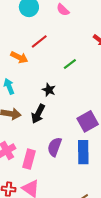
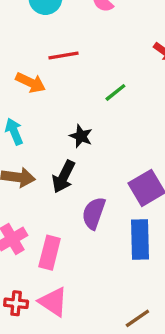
red line: (39, 41) -> (63, 55), turned 30
purple semicircle: (55, 147) -> (94, 213), moved

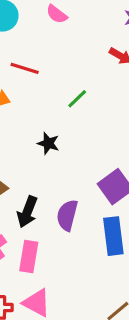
red line: (63, 55) -> (25, 68), turned 32
black arrow: (64, 177) -> (27, 212), moved

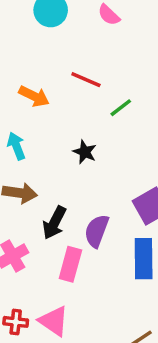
red line: (25, 68) -> (86, 80), moved
pink rectangle: (29, 257) -> (70, 264), moved

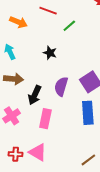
purple semicircle: (97, 231) -> (61, 86), moved

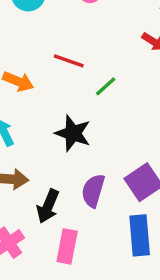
black star: (50, 53) -> (73, 133), size x1.5

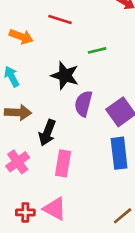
green line: (106, 86) -> (97, 50), moved, turned 30
purple semicircle: (93, 191) -> (83, 104), moved

